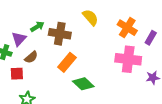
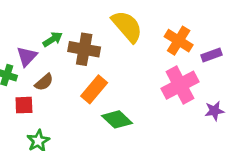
yellow semicircle: (90, 17) -> (127, 26), size x1.4
purple rectangle: (151, 38) -> (212, 55), turned 40
pink cross: (128, 59) -> (180, 85), turned -35

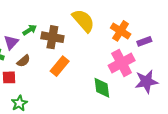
purple star: (214, 111) -> (146, 82), size x1.6
green diamond: (117, 119) -> (102, 88), moved, turned 40

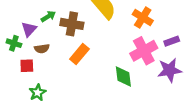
purple rectangle: (144, 41) -> (172, 41), moved
brown semicircle: (23, 61) -> (42, 49), turned 32

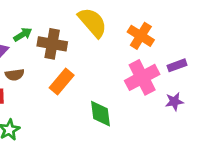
purple star: (170, 70) -> (174, 102), size x0.6
green diamond: (123, 77) -> (101, 114), moved

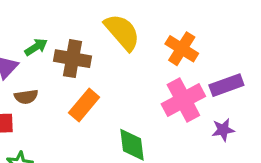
purple rectangle: (177, 65) -> (226, 85), size x1.4

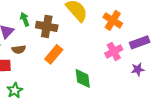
green arrow: (36, 47) -> (25, 19), turned -80
pink cross: (183, 100) -> (114, 51), size x0.7

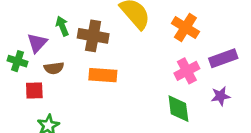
orange rectangle: (54, 54) -> (103, 75), turned 54
green diamond: (83, 78) -> (178, 109), moved

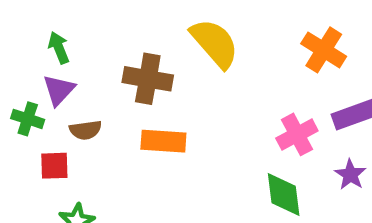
green arrow: (62, 26) -> (59, 48), moved
orange cross: (185, 27) -> (324, 50), moved
purple star: (220, 96) -> (350, 175), turned -30

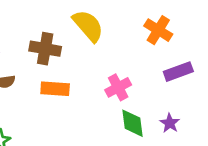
pink cross: (297, 134) -> (118, 87), moved
purple star: (350, 175) -> (170, 123), moved

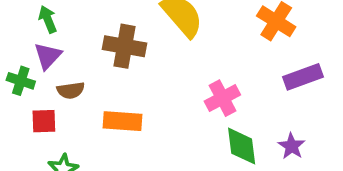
orange rectangle: (55, 89) -> (123, 121), moved

